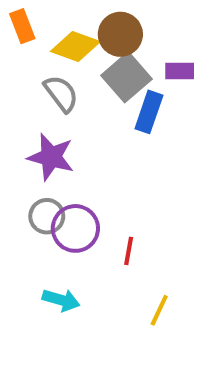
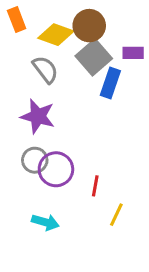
yellow line: (159, 310) -> (116, 215), moved

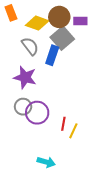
purple rectangle: (133, 53) -> (80, 21), moved
blue rectangle: (110, 83) -> (52, 55), moved
yellow line: (116, 215) -> (73, 131), moved
cyan arrow: (45, 222) -> (46, 162), moved

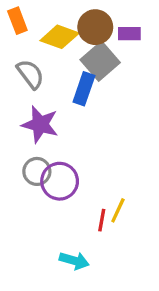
gray semicircle: (30, 46) -> (30, 74), moved
red line: (63, 124) -> (102, 220), moved

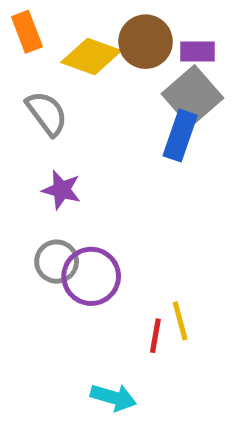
gray square: (100, 61) -> (192, 96), moved
blue rectangle: (84, 89) -> (180, 136), moved
purple star: (40, 124) -> (62, 190), size x0.7
yellow line: (118, 210) -> (180, 321), turned -40

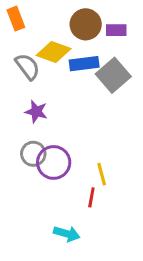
yellow diamond: (91, 56) -> (54, 52), moved
gray square: (192, 96) -> (113, 75), moved
blue rectangle: (180, 136) -> (84, 64), moved, turned 64
yellow line: (180, 321) -> (102, 174), moved

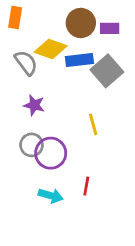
orange rectangle: (16, 19) -> (15, 17), turned 30
yellow line: (102, 174) -> (93, 124), moved
cyan arrow: (67, 234) -> (51, 196), moved

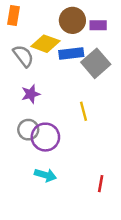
purple star: (34, 105) -> (31, 94), turned -30
red line: (86, 186) -> (101, 184), moved

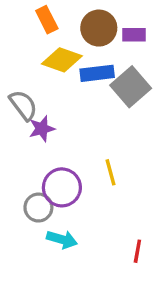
orange rectangle: (13, 15) -> (47, 20), moved, turned -36
gray semicircle: (23, 56) -> (23, 105), moved
yellow line: (83, 111) -> (111, 172), moved
gray circle: (28, 130) -> (38, 208), moved

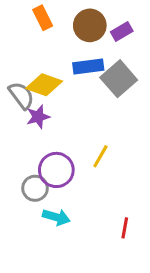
purple rectangle: (134, 35) -> (122, 31), turned -30
yellow diamond: (62, 60) -> (44, 85), moved
yellow line: (111, 172) -> (100, 156), turned 45

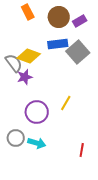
gray circle: (35, 188) -> (16, 138), moved

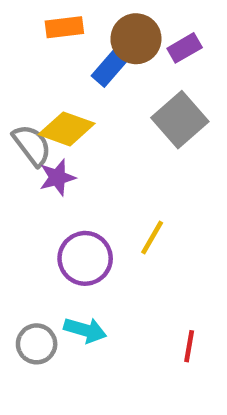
orange rectangle: (28, 12) -> (64, 27), turned -70
blue rectangle: (58, 44) -> (113, 64), moved, turned -42
gray circle: (16, 138) -> (37, 344), moved

